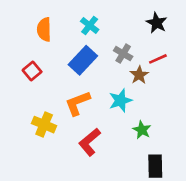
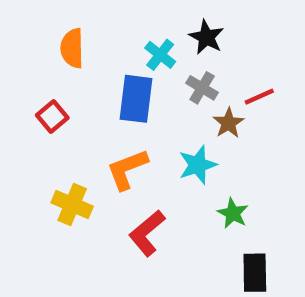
black star: (157, 23) -> (206, 37), moved
cyan cross: (90, 25) -> (160, 55), moved
blue rectangle: (83, 60) -> (136, 99), turned -36

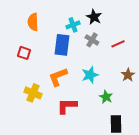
cyan cross: (160, 55) -> (73, 25), turned 32
red square: (52, 116) -> (24, 53), turned -32
brown star: (228, 123) -> (128, 75), moved
red L-shape: (147, 233) -> (67, 106), turned 40

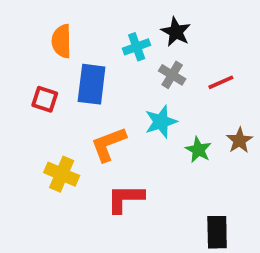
blue rectangle: (62, 45) -> (92, 84), moved
cyan star: (90, 75) -> (161, 122), moved
green star: (106, 97) -> (198, 150), moved

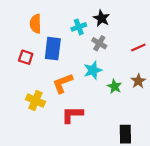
red line: (221, 82) -> (138, 47), moved

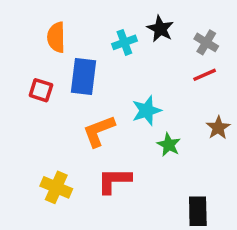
gray cross: (99, 43) -> (206, 42), moved
red line: (138, 47) -> (205, 75), moved
green star: (114, 86) -> (169, 145), moved
yellow cross: (35, 101) -> (56, 187), moved

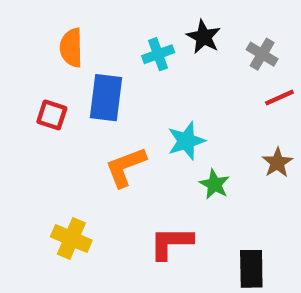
red line: (205, 75) -> (279, 98), moved
red L-shape: (114, 181) -> (171, 243), moved

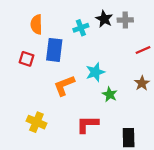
gray cross: (262, 54) -> (125, 20), moved, turned -32

